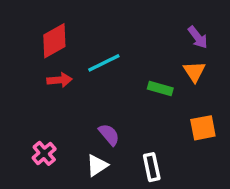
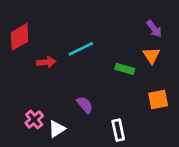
red diamond: (54, 41) -> (20, 37), moved
white triangle: (97, 165) -> (57, 129), moved

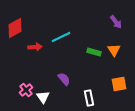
orange triangle: (151, 56) -> (114, 50), moved
orange square: (158, 99) -> (119, 84), moved
white triangle: (57, 129) -> (43, 97), turned -32

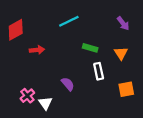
cyan line: (61, 37) -> (69, 21), moved
green rectangle: (94, 52) -> (90, 48), moved
white rectangle: (89, 98) -> (99, 71), moved

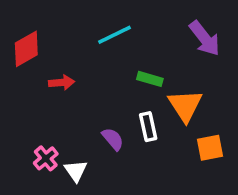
purple arrow: (123, 23) -> (205, 38), size x1.5
orange triangle: (121, 53) -> (185, 105), moved, size x1.5
white rectangle: (99, 71) -> (148, 127), moved

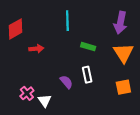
cyan line: (115, 35) -> (67, 21), turned -66
purple arrow: (205, 38) -> (120, 23), turned 50
orange triangle: (185, 105) -> (123, 53), moved

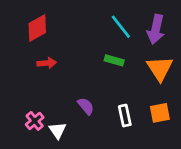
cyan line: (67, 21) -> (121, 27), moved, turned -36
red diamond: (15, 29) -> (37, 28), moved
white rectangle: (87, 75) -> (125, 116), moved

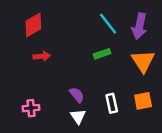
green rectangle: (114, 60) -> (102, 54), turned -35
pink cross: (35, 121) -> (31, 108), turned 35
white triangle: (58, 130) -> (78, 116), moved

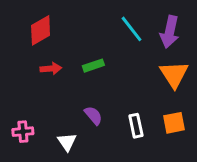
green rectangle: (102, 54) -> (93, 66), moved
pink cross: (31, 108) -> (23, 132), moved
white triangle: (78, 116) -> (67, 142), moved

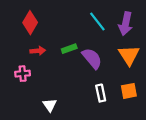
red diamond: (41, 30) -> (30, 23), turned -30
purple semicircle: (93, 115) -> (92, 58), moved, size x1.5
pink cross: (23, 132) -> (23, 74), moved

